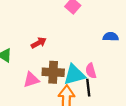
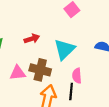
cyan triangle: (74, 75) -> (64, 49), moved, turned -40

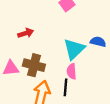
cyan triangle: (64, 49) -> (74, 49), moved

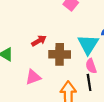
brown cross: (34, 65) -> (60, 54), moved

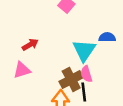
brown cross: (60, 54) -> (71, 80), moved, turned -30
pink triangle: (33, 77) -> (22, 70), moved

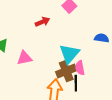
red arrow: (30, 45) -> (42, 22), moved
cyan triangle: (84, 50) -> (69, 54), moved

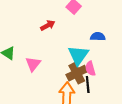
blue semicircle: (102, 38) -> (98, 37), moved
pink triangle: (24, 58) -> (33, 64), turned -35

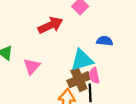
red arrow: (48, 25) -> (51, 25), size x1.5
cyan triangle: (78, 55) -> (82, 60), turned 35

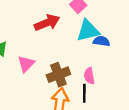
cyan triangle: (82, 60) -> (88, 31), moved
brown cross: (79, 80) -> (58, 75), moved

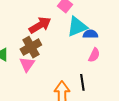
brown cross: (58, 75) -> (31, 47), moved
pink semicircle: (89, 76) -> (94, 55), moved, turned -136

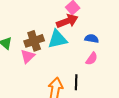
red arrow: (40, 25) -> (67, 21), moved
cyan triangle: (77, 27) -> (57, 39), moved

